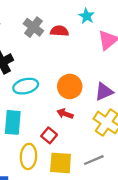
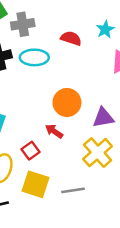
gray cross: (33, 27) -> (23, 24), moved, turned 30
cyan ellipse: (26, 86) -> (34, 57), moved

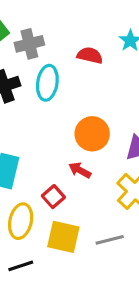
cyan ellipse: (34, 57) -> (47, 83), turned -76

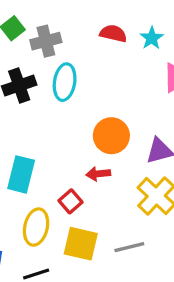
red semicircle: (90, 55) -> (113, 33), moved
red arrow: (80, 170) -> (98, 174), turned -35

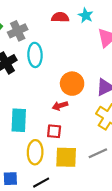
red arrow: (98, 174) -> (60, 106), moved
red square: (70, 201) -> (54, 131), turned -32

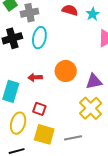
red arrow: (60, 106) -> (35, 77), moved

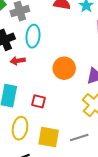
red arrow: (35, 77) -> (18, 61), moved
red square: (39, 109) -> (38, 101), moved

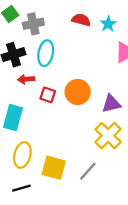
red square: (38, 101) -> (48, 95), moved
gray line: (79, 138) -> (88, 171), turned -36

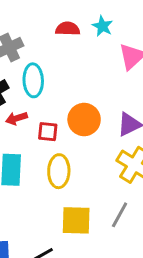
yellow ellipse: (22, 155) -> (59, 171), moved

